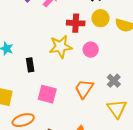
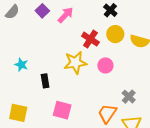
red cross: (76, 23) -> (90, 39), turned 30
orange trapezoid: (84, 89) -> (107, 113), moved

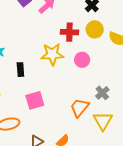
red cross: (90, 39) -> (69, 32), turned -36
pink square: (62, 110) -> (35, 100), turned -36

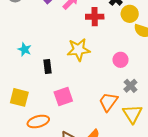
yellow circle: (95, 29) -> (130, 14), moved
red cross: (69, 32) -> (95, 17), moved
pink circle: (82, 60) -> (120, 60), moved

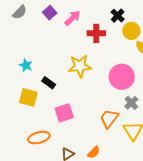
pink circle: (120, 60) -> (122, 77), size x1.6
black rectangle: (47, 67) -> (49, 83), turned -48
yellow square: (19, 97) -> (28, 97), moved

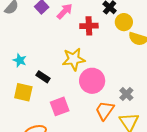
pink circle: (122, 77) -> (92, 81), moved

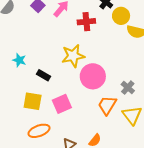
yellow square: (23, 92) -> (33, 101), moved

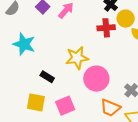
red cross: (86, 22) -> (106, 28), moved
cyan star: (19, 60) -> (24, 44), moved, size x1.6
orange trapezoid: (107, 105) -> (110, 108), turned -100

